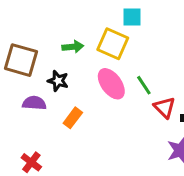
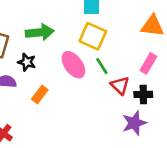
yellow square: (113, 44) -> (93, 36), moved
green arrow: (73, 47) -> (40, 32), size x1.5

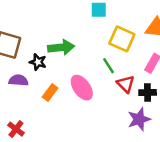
green arrow: (40, 32) -> (61, 47), moved
yellow square: (93, 36) -> (122, 39), moved
pink ellipse: (73, 65) -> (82, 88), moved

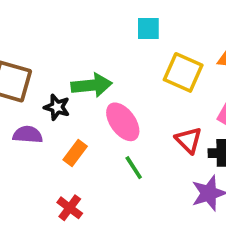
green line: (109, 66) -> (134, 168), moved
pink ellipse: (82, 88) -> (123, 122), moved
red cross: (16, 129) -> (70, 208), moved

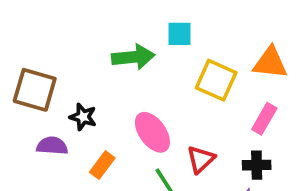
green arrow: (92, 85) -> (133, 57), moved
red triangle: (189, 140) -> (201, 159), moved, turned 32

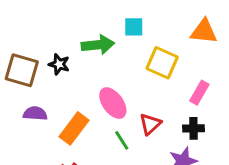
orange triangle: (270, 63) -> (204, 31), moved
black star: (83, 117) -> (59, 64), moved
orange rectangle: (102, 165) -> (74, 128), size x1.5

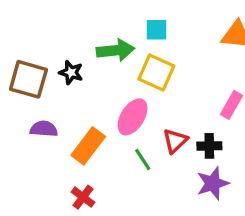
yellow square: (162, 63) -> (156, 73), moved
pink ellipse: (113, 103) -> (133, 117), turned 68
black cross: (193, 128) -> (209, 146), moved

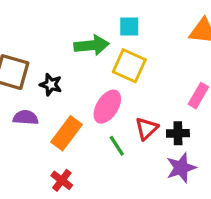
black star: (71, 73) -> (51, 85), moved

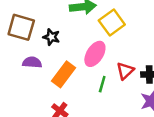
yellow square: (129, 66) -> (112, 22), turned 30
green line: (117, 146) -> (102, 84), turned 49

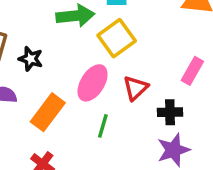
red triangle: (125, 71) -> (136, 88), moved

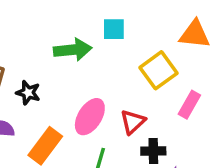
yellow square: (117, 38) -> (158, 70), moved
black cross: (170, 112) -> (153, 151), moved

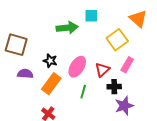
orange triangle: (195, 34) -> (138, 19), turned 36
black star: (28, 93) -> (50, 61), moved
pink rectangle: (189, 105) -> (127, 65), moved

